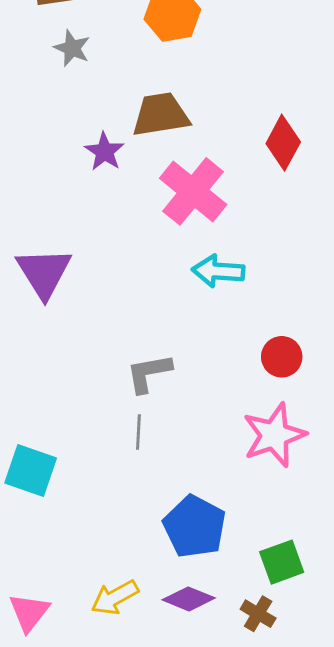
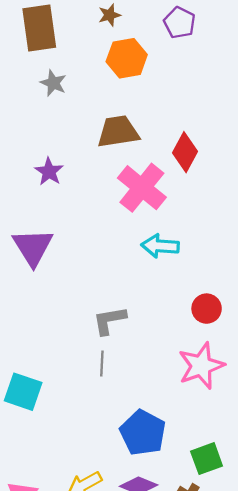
red diamond: (283, 143) -> (185, 152), moved
purple star: (104, 152) -> (49, 172), moved

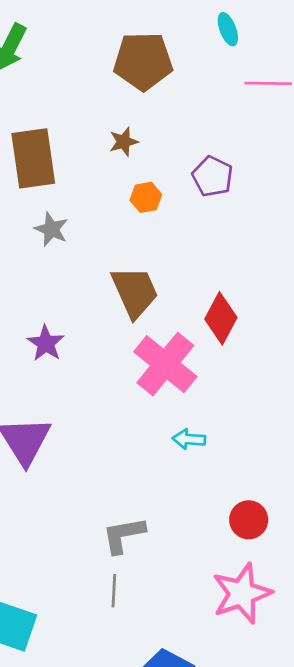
purple pentagon: (180, 23) -> (213, 177), moved
orange hexagon: (127, 58) -> (146, 197), size x0.6
brown trapezoid: (118, 132) -> (135, 292), turned 75
cyan arrow: (160, 246) -> (189, 439), size x0.7

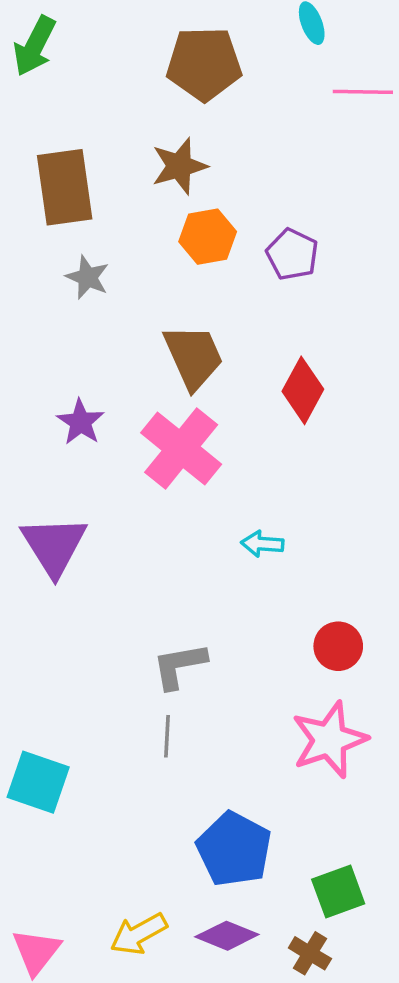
brown star: (124, 142) -> (179, 166), size x1.5
purple pentagon: (213, 177) -> (292, 254), moved
orange hexagon: (146, 197) -> (208, 237), size x1.4
pink cross: (165, 364) -> (181, 449), moved

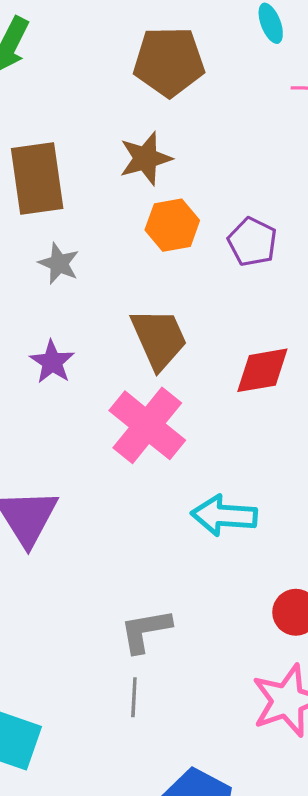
red diamond: (303, 390) -> (262, 370), turned 52
purple star: (80, 422) -> (52, 362), moved
cyan arrow: (262, 544) -> (224, 515), size x1.6

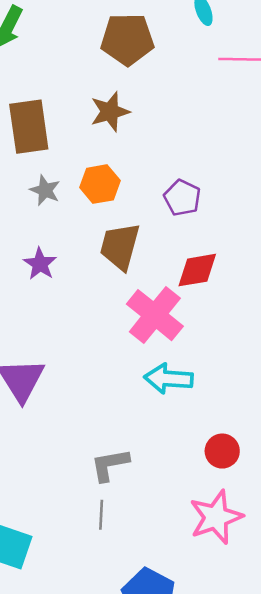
orange hexagon: (172, 225) -> (100, 184), moved
purple pentagon: (252, 242) -> (182, 198), moved
brown trapezoid: (159, 339) -> (120, 246), turned -141
pink cross: (147, 425) -> (155, 315), moved

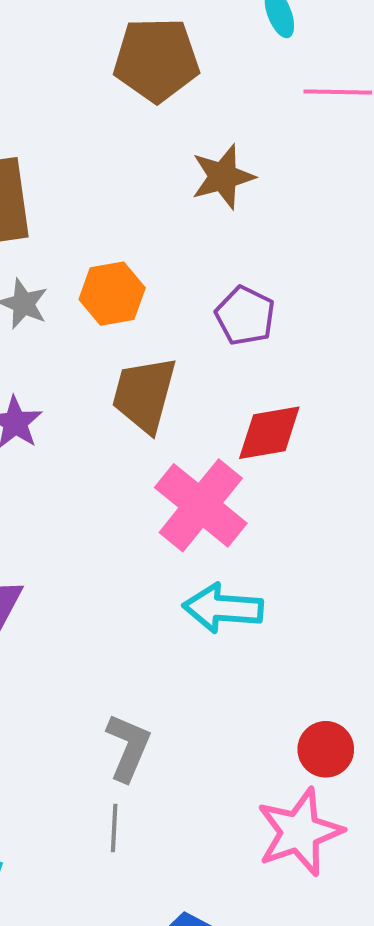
brown star: (110, 112) -> (223, 177), moved
red circle: (222, 451) -> (326, 749), moved
gray L-shape: (110, 465) -> (128, 747), turned 123

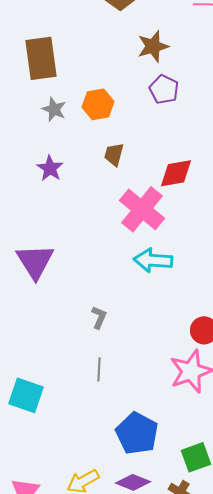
purple pentagon: (245, 316) -> (164, 89), moved
brown trapezoid: (144, 394) -> (114, 154), size x0.6
gray L-shape: (128, 747) -> (99, 317), moved, size x0.7

